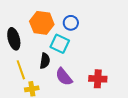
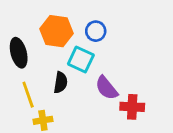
purple semicircle: (64, 77) -> (107, 88), moved

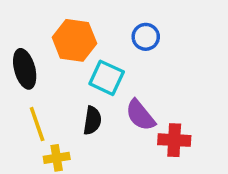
blue circle: (96, 31) -> (146, 37), moved
black semicircle: (61, 82) -> (92, 121), moved

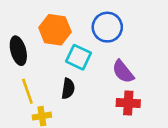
blue circle: (146, 37) -> (107, 27), size x1.5
purple semicircle: (140, 115) -> (123, 72), moved

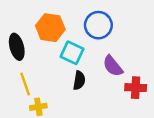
black semicircle: (68, 89) -> (79, 80), moved
red cross: (128, 103) -> (136, 88), moved

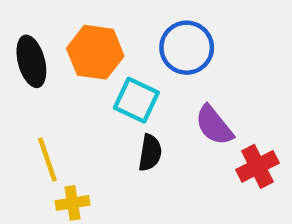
black ellipse: (17, 47) -> (31, 61), moved
red cross: (136, 88) -> (257, 166), turned -30

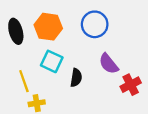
cyan square: (136, 100) -> (52, 61), moved

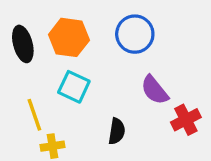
black semicircle: (76, 78) -> (117, 131), moved

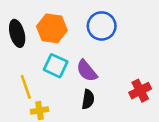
purple semicircle: (155, 90) -> (87, 71), moved

